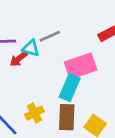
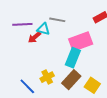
gray line: (50, 36) -> (57, 20), turned 35
brown rectangle: (67, 117) -> (71, 80), turned 42

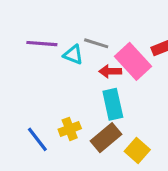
red arrow: (35, 37) -> (110, 71), moved, turned 32
pink rectangle: (81, 41) -> (133, 61), moved, turned 60
cyan rectangle: (73, 58) -> (113, 104), turned -42

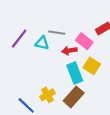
purple line: (42, 44) -> (19, 39), turned -48
pink rectangle: (133, 61) -> (84, 41), size x0.7
yellow square: (137, 150) -> (92, 66), moved

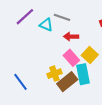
pink rectangle: (84, 41) -> (71, 58), moved
cyan rectangle: (75, 73) -> (83, 74), moved
yellow cross: (47, 95) -> (54, 74), moved

